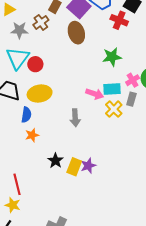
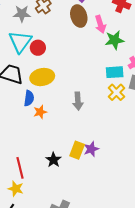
pink arrow: (95, 94) -> (100, 24), moved, turned 54
orange star: (32, 135) -> (40, 112), moved
black star: (56, 161) -> (53, 160), moved

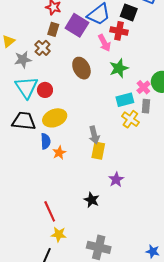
brown ellipse: (79, 16) -> (81, 68), moved
pink arrow: (100, 24) -> (104, 43), moved
yellow rectangle: (77, 150) -> (98, 151), moved
black star: (53, 160) -> (92, 200), moved
yellow star: (16, 189) -> (59, 234), moved

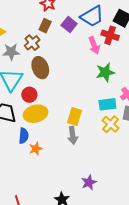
purple square: (77, 25) -> (69, 24), size x0.7
brown ellipse: (81, 68) -> (40, 68), moved
red circle: (45, 90) -> (29, 95), moved
yellow rectangle: (98, 151) -> (75, 116), moved

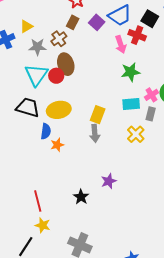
red circle: (29, 95) -> (56, 76), moved
yellow cross: (111, 124) -> (136, 134), moved

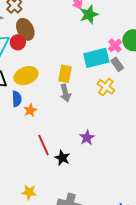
green star: (130, 72) -> (89, 14), moved
cyan rectangle: (131, 104) -> (96, 58), size x1.4
gray rectangle: (151, 114) -> (117, 64), turned -40
red line: (38, 201) -> (44, 145), moved

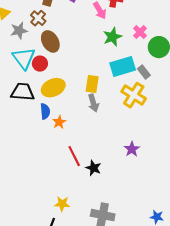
green star: (89, 14) -> (112, 37), moved
red circle: (18, 42) -> (40, 64), moved
pink cross: (115, 46) -> (140, 32), moved
yellow cross: (106, 87) -> (134, 95), size x1.4
purple star: (87, 138) -> (132, 149), moved

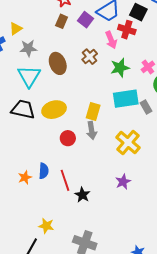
brown cross: (38, 18) -> (90, 57), moved
red circle: (40, 64) -> (68, 138), moved
yellow cross: (134, 95) -> (128, 143), moved
blue semicircle: (45, 111) -> (44, 171), moved
orange star: (59, 122) -> (25, 177), moved

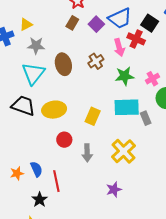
gray arrow: (92, 131) -> (87, 153), moved
blue semicircle: (44, 171) -> (36, 169), turned -35
black star: (82, 195) -> (40, 200), moved

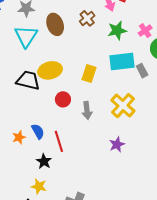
black trapezoid: (23, 106) -> (28, 80), moved

